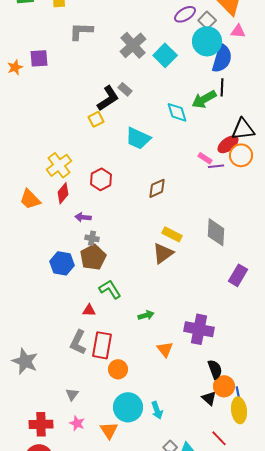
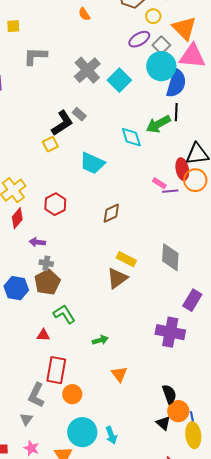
pink triangle: (238, 31) -> (192, 56), size x1.8
red ellipse: (228, 144) -> (182, 169), turned -65
purple cross: (199, 329) -> (170, 332), moved
gray L-shape: (78, 342) -> (36, 395), moved

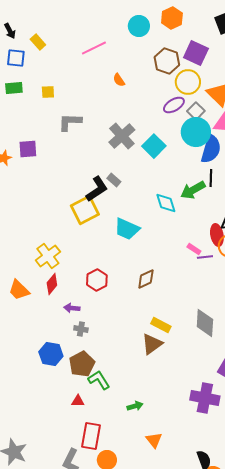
yellow circle: (153, 16) -> (188, 82), size x1.6
yellow square: (50, 144) -> (85, 210), size x1.8
red hexagon: (55, 204) -> (97, 280), moved
brown pentagon: (47, 282) -> (82, 364), moved

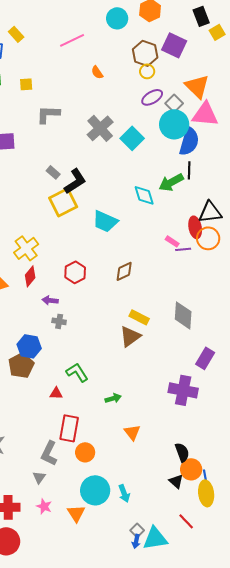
yellow circle: (188, 82) -> (147, 71), moved, size x0.6
gray rectangle: (114, 180) -> (53, 172), moved
brown pentagon: (82, 364) -> (21, 365), moved

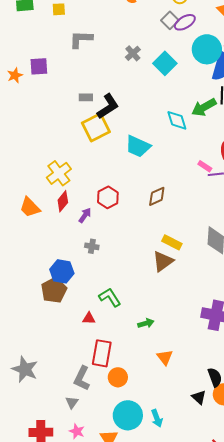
gray square: (174, 103) -> (170, 20), moved
gray cross: (100, 128) -> (133, 53), size x0.6
gray rectangle: (53, 172) -> (86, 97), turned -40
purple arrow: (50, 300) -> (85, 215), moved, turned 119
black triangle: (176, 481) -> (199, 397), moved

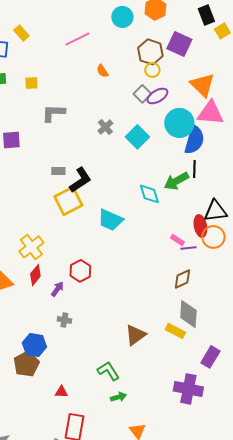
brown diamond: (157, 196) -> (182, 279), moved
yellow rectangle: (172, 242) -> (175, 331), moved
green L-shape: (110, 297) -> (108, 371), moved

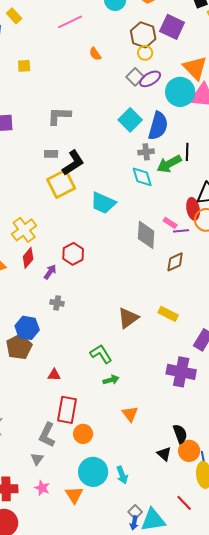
gray L-shape: (53, 113) -> (59, 116), moved
cyan circle: (179, 123) -> (180, 92), moved
gray cross: (105, 127) -> (146, 152), moved, turned 35
blue semicircle: (194, 140) -> (158, 126), moved
gray diamond: (188, 314) -> (146, 235), moved

